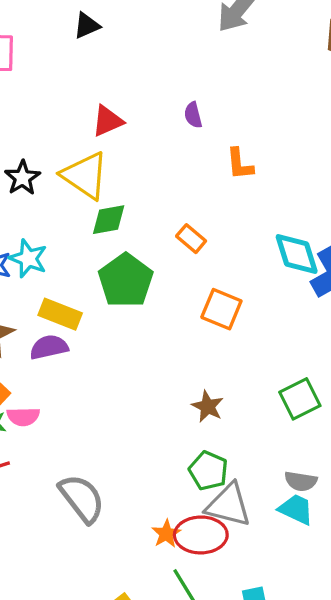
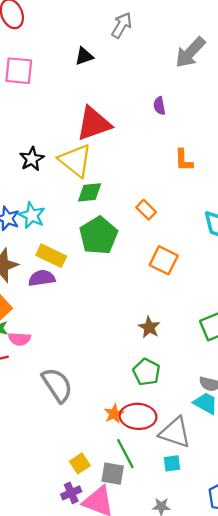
purple semicircle: (193, 115) -> (159, 106), moved
red triangle: (108, 121) -> (94, 124), size x1.6
pink semicircle: (23, 417) -> (20, 339), moved
gray triangle: (228, 505) -> (175, 432), moved

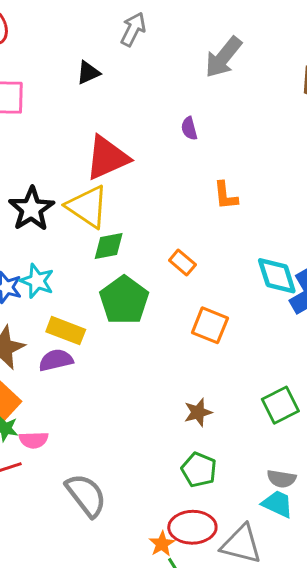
black star: (32, 159) -> (31, 209), size x1.4
brown star: (149, 327) -> (198, 412), turned 30
orange star: (114, 414) -> (162, 544), moved

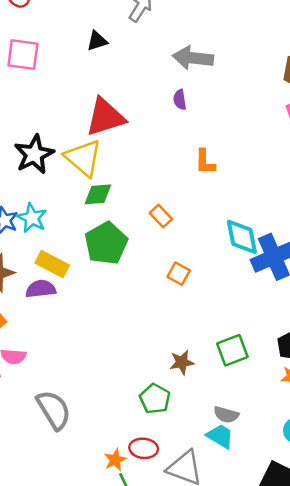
gray arrow: (223, 57) -> (193, 58), moved, turned 51
orange square: (210, 325) -> (179, 274), size x0.7
brown star: (198, 412) -> (182, 362), moved
red ellipse: (192, 527) -> (144, 448), size x0.7

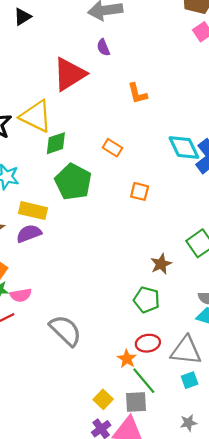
red triangle: (105, 117) -> (70, 74), moved

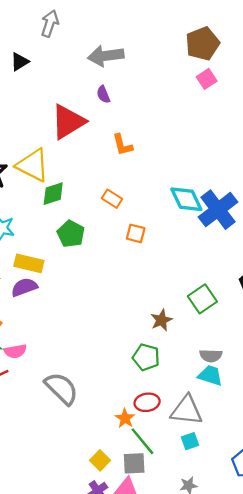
orange L-shape: (137, 93) -> (122, 145), moved
green pentagon: (73, 182) -> (71, 234), size x0.7
orange square: (140, 191) -> (136, 233), moved

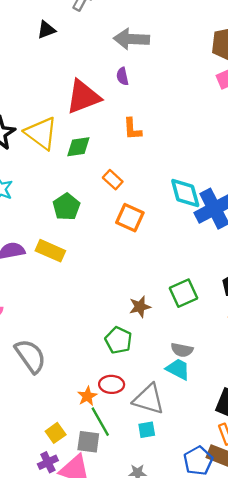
green diamond: (53, 194) -> (78, 147), moved
orange square: (136, 233) -> (130, 218), size x1.4
yellow rectangle: (29, 263) -> (50, 251), moved

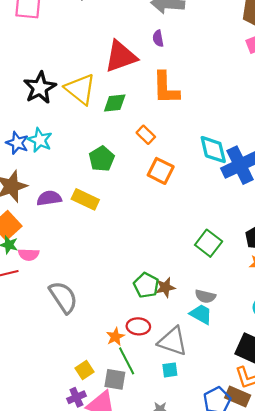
orange L-shape: (132, 129) -> (166, 88), size x1.6
green square: (184, 293) -> (209, 243), turned -30
brown star: (140, 307) -> (165, 287), moved

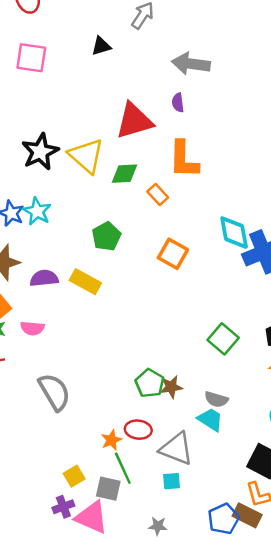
orange rectangle: (146, 135) -> (158, 195), moved
pink semicircle: (29, 255) -> (32, 328), moved

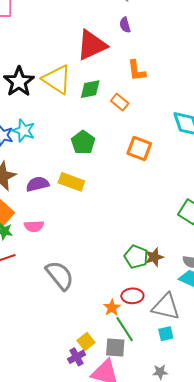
orange L-shape: (184, 160) -> (137, 71), size x0.7
purple cross: (63, 507) -> (77, 357), moved

